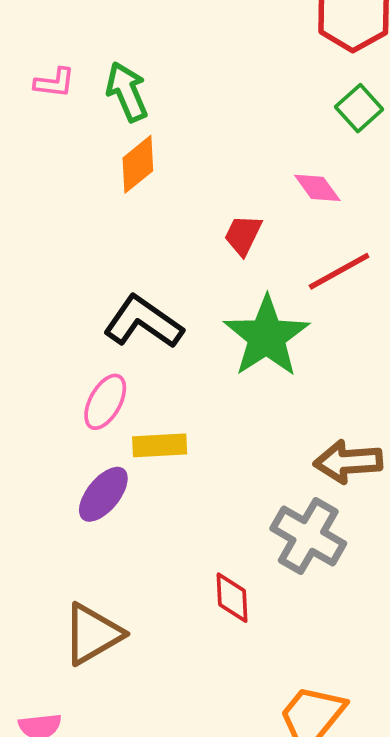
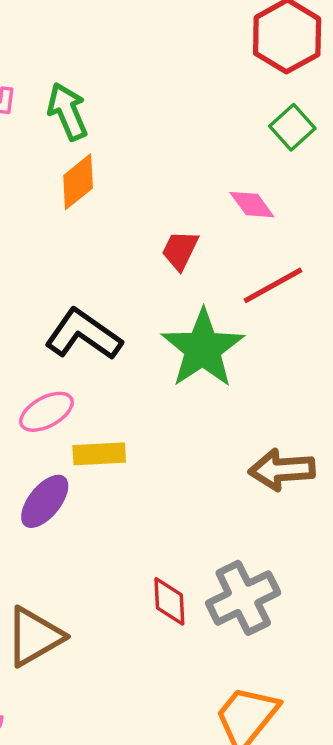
pink ellipse: (105, 402) -> (46, 412), turned 32
gray cross: (308, 536) -> (243, 598), moved, turned 34

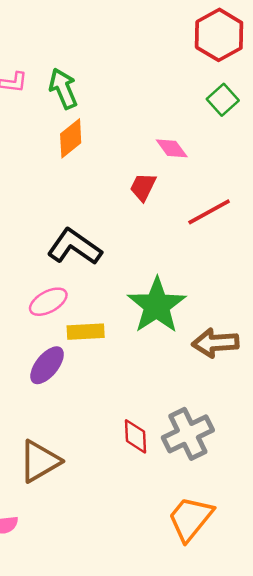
pink diamond: (252, 205) -> (172, 148), moved
green star: (203, 349) -> (157, 305), moved

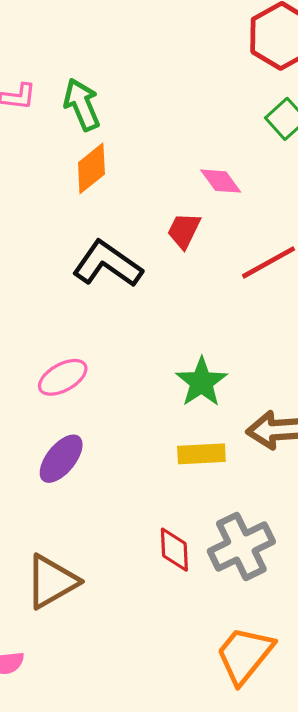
black L-shape: (74, 247) -> (107, 264), moved
green star: (157, 305) -> (201, 382), size x0.7
yellow rectangle: (86, 332) -> (201, 454), moved

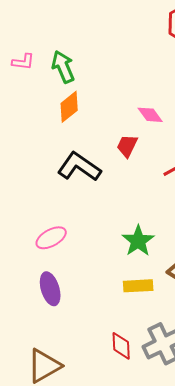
purple ellipse: (61, 459) -> (50, 289), turned -56

